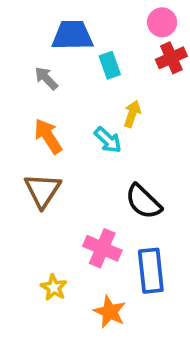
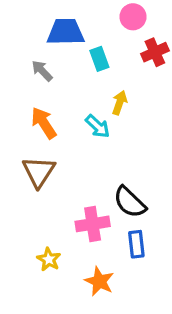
pink circle: (162, 22) -> (133, 17), moved
black semicircle: (143, 202) -> (130, 202), moved
pink cross: (102, 248) -> (93, 224), turned -32
blue rectangle: (151, 271) -> (136, 244), size x0.7

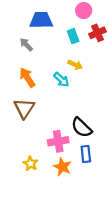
cyan rectangle: (99, 59) -> (73, 36), moved
yellow arrow: (120, 103) -> (75, 65), turned 96
orange star: (99, 281) -> (62, 167), moved

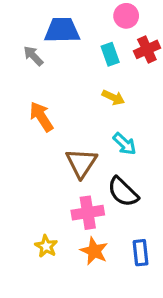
gray arrow: (26, 45) -> (33, 56), moved
cyan arrow: (61, 80) -> (125, 144), moved
brown triangle: (24, 108) -> (81, 163), moved
blue rectangle: (86, 154) -> (141, 253), moved

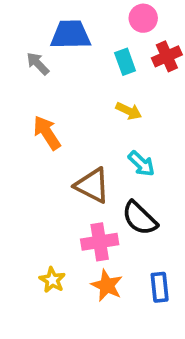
brown triangle: (81, 163) -> (92, 185), turned -36

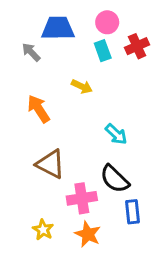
pink circle: (143, 18) -> (107, 22), moved
yellow arrow: (129, 111) -> (82, 86), moved
brown triangle: (92, 185) -> (50, 164), moved
blue rectangle: (160, 287) -> (133, 212), moved

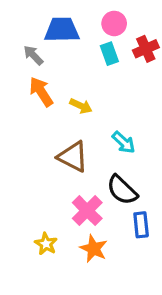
yellow arrow: (82, 86) -> (81, 106), moved
orange arrow: (39, 109) -> (41, 92), moved
brown triangle: (50, 164) -> (73, 157), moved
pink cross: (82, 198) -> (87, 211), turned -36

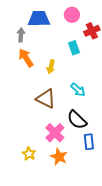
cyan rectangle: (109, 54) -> (74, 48), moved
gray arrow: (33, 55) -> (21, 35), turned 48
yellow arrow: (81, 106) -> (51, 67), turned 80

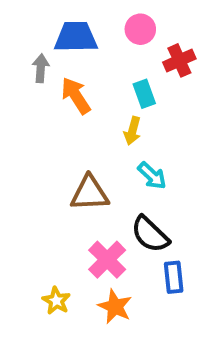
orange arrow: (26, 58) -> (76, 96), moved
yellow arrow: (51, 67) -> (133, 131), moved
brown triangle: (46, 99) -> (90, 193), turned -30

